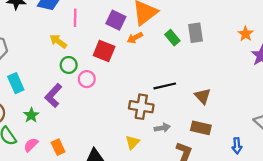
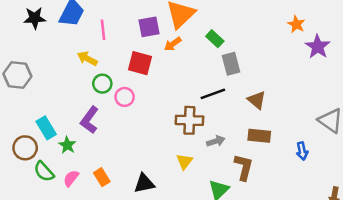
purple square: (116, 20) -> (149, 27), turned -30
gray rectangle: (196, 33) -> (231, 64), moved
cyan rectangle: (16, 83) -> (46, 128), moved

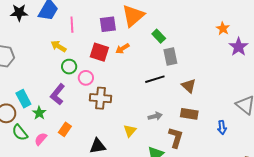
orange arrow: (173, 44) -> (122, 49), moved
brown cross: (189, 120) -> (100, 98), moved
orange rectangle: (102, 177) -> (65, 129), moved, turned 64

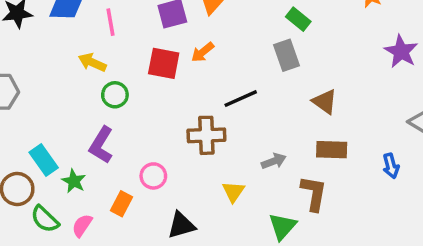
green rectangle: (159, 36) -> (298, 19), moved
purple star: (239, 47) -> (401, 52), moved
pink circle: (86, 78) -> (153, 176), moved
black line: (155, 79) -> (241, 99), moved
brown cross: (100, 98) -> (206, 135), moved

